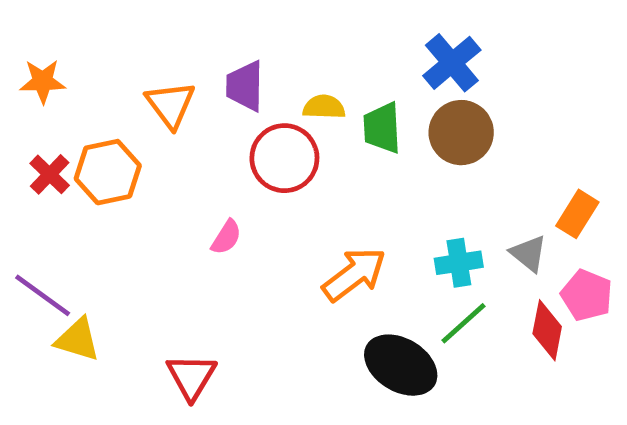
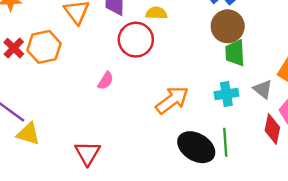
green trapezoid: (382, 128) -> (235, 53), moved
green line: (463, 323) -> (225, 142), moved, turned -52

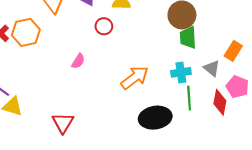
red circle: (136, 40) -> (104, 26), size x0.6
green line: (225, 142) -> (189, 98), moved
black ellipse: (196, 147) -> (155, 118), turned -40

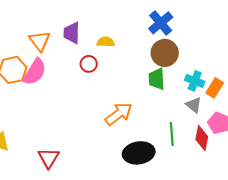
green trapezoid: (188, 38) -> (157, 79), moved
pink semicircle: (78, 61) -> (35, 72), moved, size x1.8
cyan cross: (181, 72) -> (195, 81), moved, turned 30

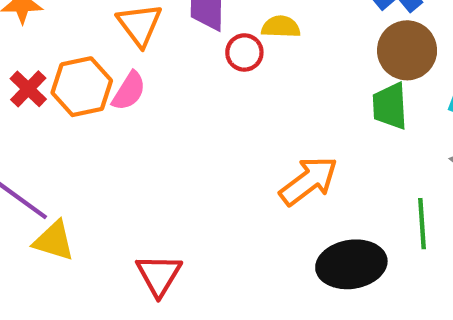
red circle: (89, 64) -> (244, 52), moved
pink semicircle: (35, 72) -> (129, 91), size x0.7

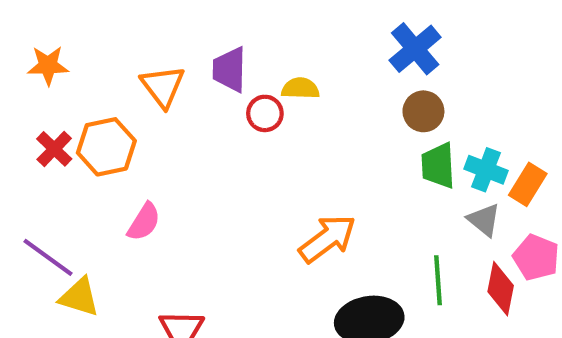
brown circle: (407, 50) -> (423, 111), size x0.7
pink semicircle: (129, 91) -> (144, 222), moved
green trapezoid: (390, 106) -> (438, 166), moved

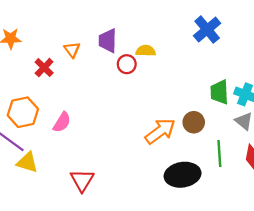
orange triangle: (163, 86) -> (72, 50), size x0.7
brown circle: (423, 111) -> (194, 122), moved
orange hexagon: (106, 147) -> (23, 112), moved
red cross: (54, 149) -> (44, 68), moved

